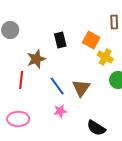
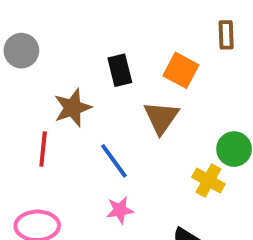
yellow cross: (105, 57) -> (208, 181), moved
brown triangle: (81, 88) -> (161, 118), moved

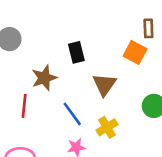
orange square: (181, 70) -> (135, 52), moved
yellow cross: (208, 181) -> (107, 127), moved, turned 30

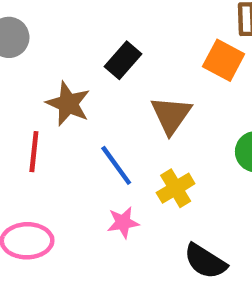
black rectangle: (76, 52) -> (123, 60), turned 55
brown star: (44, 78) -> (68, 104), turned -30

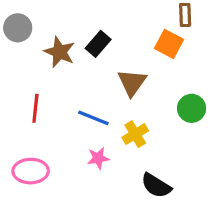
brown star: (68, 104) -> (60, 52), moved
blue line: (116, 165) -> (93, 118), turned -32

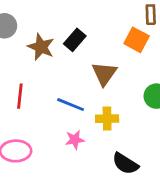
yellow cross: (135, 134) -> (107, 119), turned 30

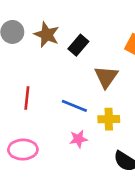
brown star: (41, 47) -> (47, 35), moved

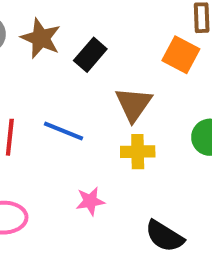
blue line: (74, 106) -> (63, 131), moved
yellow cross: (109, 119) -> (138, 152), moved

